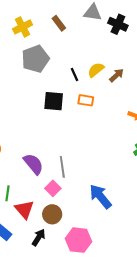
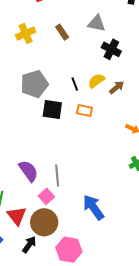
black cross: (118, 24) -> (111, 49), moved
gray pentagon: (35, 59) -> (34, 84), moved
brown circle: (52, 214) -> (44, 222), size x1.4

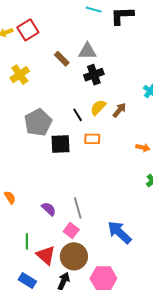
brown rectangle: (62, 32) -> (62, 59), moved
black cross: (111, 49) -> (94, 75), moved, turned -36
purple semicircle: (28, 171) -> (49, 209), size x0.7

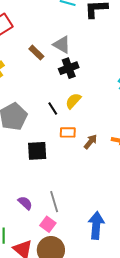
gray triangle: (87, 51) -> (62, 45), turned 30
brown arrow: (119, 110) -> (91, 142), moved
black square: (60, 144) -> (37, 151), moved
blue arrow: (119, 232) -> (96, 225), turned 52

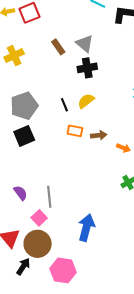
brown arrow: (91, 142) -> (99, 135), moved, turned 35
black square: (37, 151) -> (24, 136), moved, turned -30

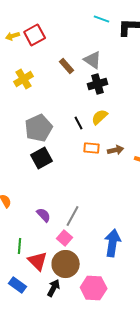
gray line: (49, 197) -> (73, 216), turned 40

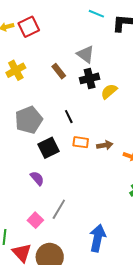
brown rectangle: (67, 66) -> (59, 71), moved
yellow semicircle: (100, 117) -> (109, 91), moved
black square: (42, 158) -> (48, 148), moved
purple semicircle: (44, 215) -> (37, 178), moved
pink square: (65, 238) -> (35, 220), moved

